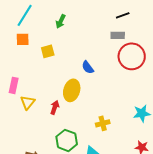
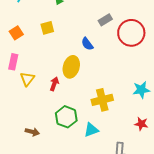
gray rectangle: (118, 35) -> (105, 20), moved, turned -32
orange square: (23, 39) -> (16, 33), moved, turned -32
yellow cross: (103, 123) -> (102, 100), size x1.5

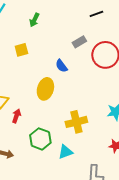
red arrow: (54, 84) -> (16, 116), moved

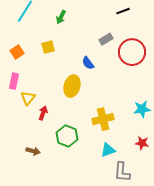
cyan triangle: (65, 152) -> (108, 150), moved

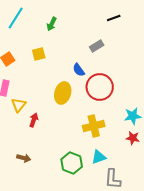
red circle: (132, 52) -> (100, 87), moved
green hexagon: (67, 136) -> (72, 163), moved
red star: (142, 143) -> (133, 138), moved

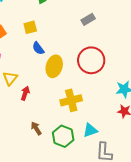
blue semicircle: (79, 70) -> (38, 48), moved
yellow cross: (94, 126) -> (71, 100), moved
brown arrow: (24, 158) -> (36, 128), moved, turned -136

